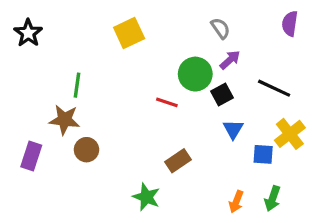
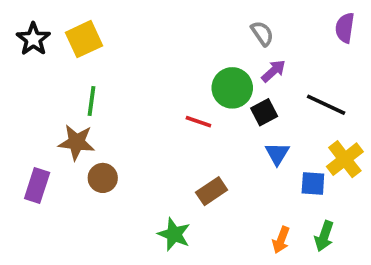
yellow square: (129, 33) -> (84, 39), moved

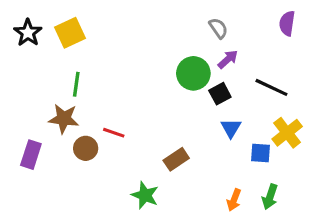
red line: (198, 122) -> (114, 133), moved

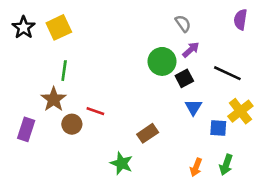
brown star: (64, 119) -> (54, 99), turned 30

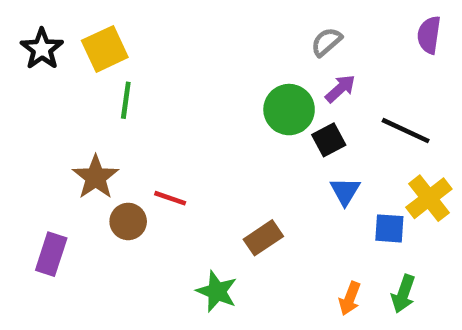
gray semicircle: (183, 24) -> (326, 42), turned -96
green line: (64, 71) -> (126, 100), moved
purple rectangle: (26, 129) -> (51, 254), moved

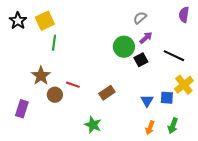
blue triangle: (345, 191) -> (147, 101), moved
brown rectangle: (263, 238) -> (107, 93), moved

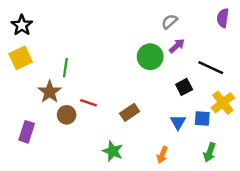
yellow square: (45, 21) -> (21, 58), moved
green line: (54, 43) -> (65, 68), moved
black square: (141, 60) -> (184, 87), moved
orange arrow: (150, 128) -> (162, 155), moved

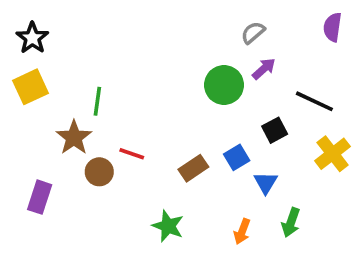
blue square: (202, 118) -> (237, 157), moved, turned -35
green arrow: (210, 152) -> (291, 222), moved

